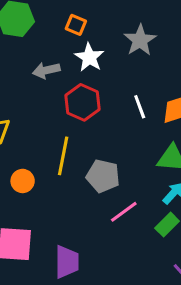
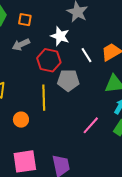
orange square: (76, 25) -> (25, 20), moved
white star: (89, 57) -> (60, 36), moved
gray pentagon: (103, 176) -> (68, 80), moved

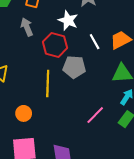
gray arrow: (21, 45) -> (27, 27), turned 90
orange circle: (21, 120) -> (24, 113), moved

